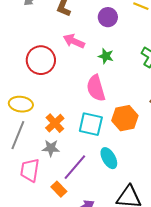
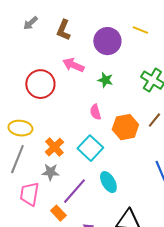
purple circle: (108, 17) -> (107, 41), size x1.4
pink semicircle: (96, 88) -> (95, 112), size x0.6
orange hexagon: (125, 118) -> (125, 127), moved
cyan square: (91, 124) -> (90, 148), turned 30

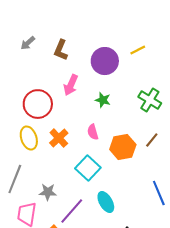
yellow line: (140, 30) -> (138, 50), turned -49
pink arrow: (73, 65) -> (71, 85), turned -90
yellow ellipse: (20, 128) -> (29, 138), moved, turned 65
orange cross: (54, 147) -> (59, 138), moved

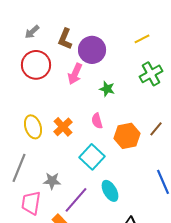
purple circle: (105, 61) -> (92, 50), moved
green cross: (150, 100) -> (151, 74), moved, turned 30
red circle: (38, 104) -> (36, 65), moved

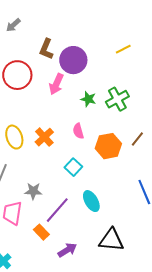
gray arrow: (32, 32) -> (13, 25), moved
green cross: (151, 74) -> (117, 99), moved
cyan square: (92, 157) -> (73, 167), size x0.7

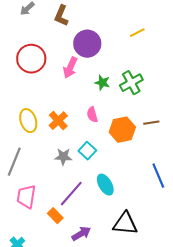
brown L-shape: (46, 49) -> (61, 16), moved
brown line: (137, 139) -> (151, 123), turned 42
gray star: (33, 191) -> (63, 157), moved

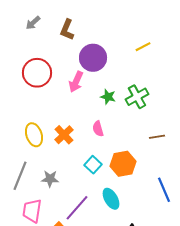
orange hexagon: (122, 130) -> (123, 164), moved
gray star: (63, 157) -> (50, 179), moved

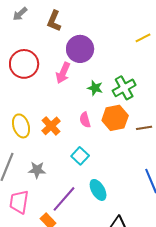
yellow line: (143, 47) -> (143, 38), moved
orange hexagon: (123, 164) -> (115, 118), moved

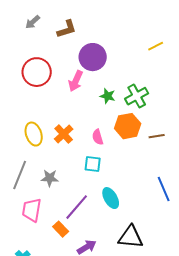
brown L-shape: (54, 21) -> (67, 29), turned -130
pink semicircle: (85, 120) -> (98, 137), moved
cyan square: (80, 156) -> (93, 164), turned -36

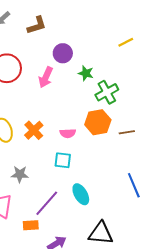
purple circle: (93, 57) -> (63, 53), size x0.7
green star: (108, 96) -> (86, 73), moved
pink semicircle: (98, 137) -> (68, 133), turned -77
orange rectangle: (61, 229) -> (31, 225), turned -49

